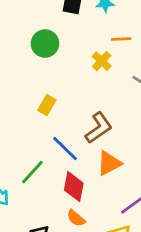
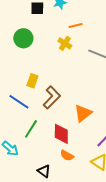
brown L-shape: (99, 128) -> (52, 97), moved
blue line: (65, 148) -> (19, 102), moved

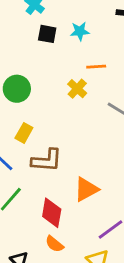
green circle: (23, 38) -> (17, 89), moved
brown L-shape: (52, 97) -> (47, 160), turned 40

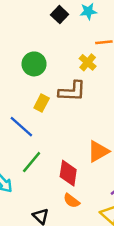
black square: (47, 34) -> (60, 15), turned 35
brown L-shape: (47, 160) -> (72, 91), moved

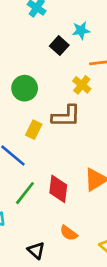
black square: (60, 15) -> (59, 46), moved
red diamond: (68, 173) -> (58, 189), moved

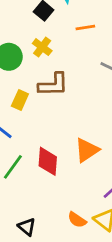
yellow cross: (82, 85) -> (42, 47), moved
orange semicircle: (69, 233) -> (77, 220), moved

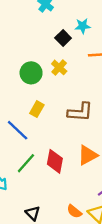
brown L-shape: (53, 85) -> (80, 112), moved

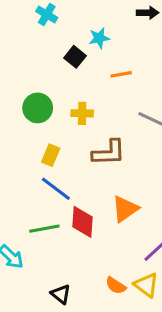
yellow cross: (59, 67) -> (82, 113), moved, turned -35
blue line: (18, 130) -> (56, 189), moved
green line: (26, 163) -> (44, 229), turned 45

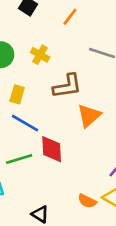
orange line: (121, 74) -> (70, 17), turned -36
yellow cross: (82, 113) -> (40, 55), turned 36
orange triangle: (125, 209) -> (89, 116), moved

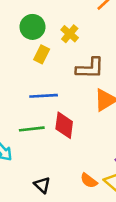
yellow rectangle: (17, 94) -> (42, 54), moved
blue line: (25, 123) -> (44, 96), turned -44

